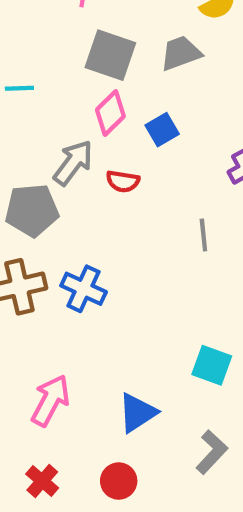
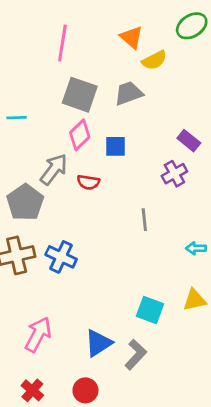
blue square: (162, 130) -> (116, 146), turned 30
gray pentagon: (32, 210) -> (25, 202), turned -30
gray L-shape: (212, 452) -> (136, 355), moved

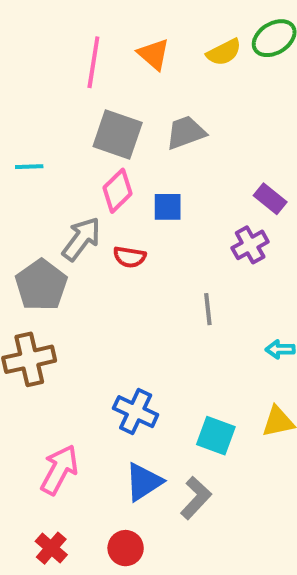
orange triangle: (131, 37) -> (154, 54), moved
yellow semicircle: (154, 60) -> (224, 52), moved
blue cross: (61, 257) -> (136, 412), moved

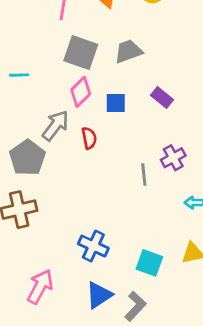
purple rectangle: (270, 199) -> (162, 97), moved
purple cross: (250, 245) -> (173, 158), moved
red semicircle: (130, 257) -> (89, 138), turned -110

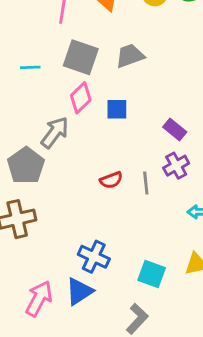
cyan line: (19, 75) -> (30, 67), moved
purple rectangle: (162, 97) -> (175, 129), moved
red semicircle: (89, 138) -> (111, 180), moved, turned 80
blue triangle: (99, 295) -> (79, 291), moved

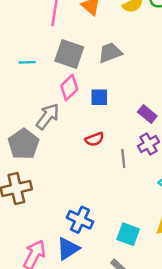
red semicircle: (111, 180) -> (94, 139), moved

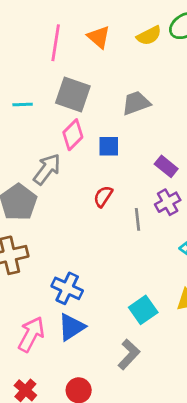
gray trapezoid: (110, 53) -> (136, 103), moved
red semicircle: (94, 139) -> (103, 196), turned 144
blue cross: (80, 220) -> (67, 288), moved
cyan square: (128, 234) -> (143, 310), turned 35

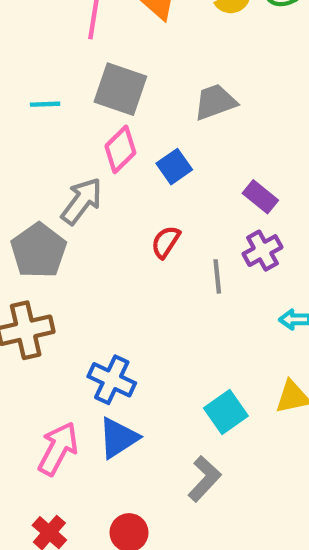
blue square: (109, 146) -> (174, 167), turned -35

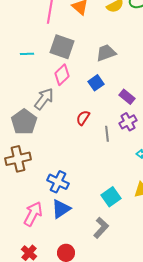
blue square: (174, 167) -> (96, 83), moved

